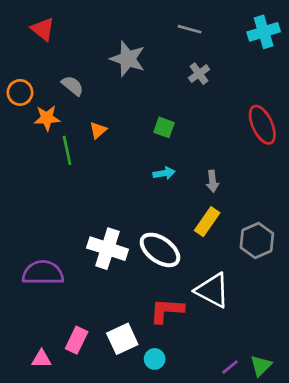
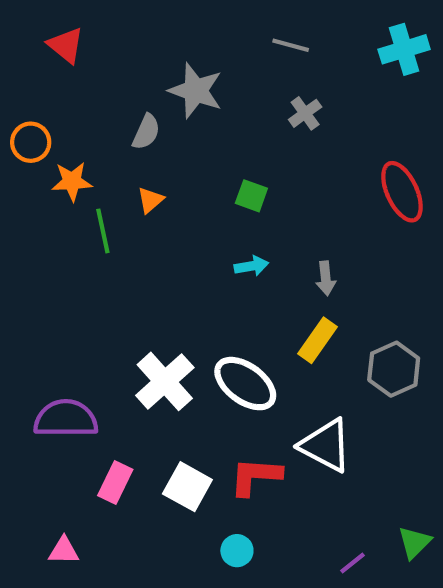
gray semicircle: (72, 86) -> (146, 132), moved, turned 75
white cross: (107, 249) -> (165, 381), turned 30
white square: (122, 339) -> (187, 487), moved, turned -36
pink rectangle: (77, 340) -> (115, 483), moved
green triangle: (261, 366) -> (414, 542), moved

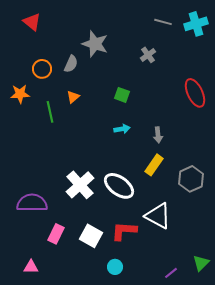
gray line: (291, 45) -> (163, 22), moved
orange circle: (31, 142) -> (42, 69), moved
orange star: (72, 181) -> (20, 94), moved

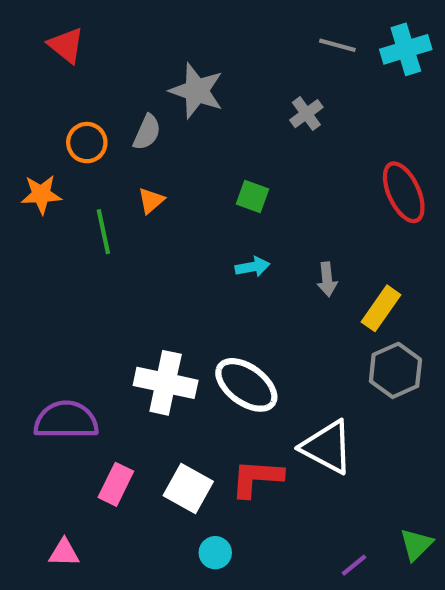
yellow rectangle: (154, 165) -> (381, 308), moved
white cross: (80, 185) -> (166, 383), turned -36
cyan circle: (115, 267) -> (215, 553), moved

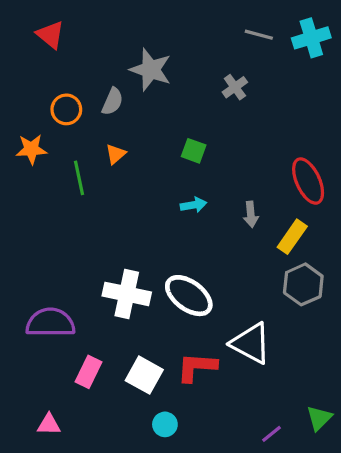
red ellipse: (404, 192) -> (308, 181), moved

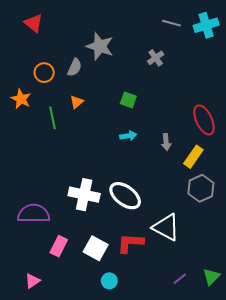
orange star: (31, 149) -> (21, 99), turned 30
pink triangle: (49, 424) -> (33, 281), turned -35
purple line: (272, 434) -> (180, 279), moved

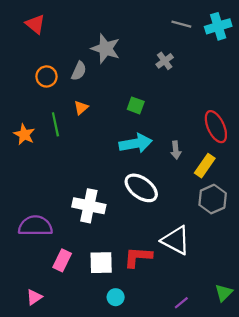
orange star: (21, 99) -> (24, 134), moved
cyan arrow: (128, 136) -> (136, 143), size x1.8
white ellipse: (125, 196) -> (141, 188), moved
white square: (96, 248) -> (101, 263), turned -30
purple line: (180, 279) -> (181, 303), moved

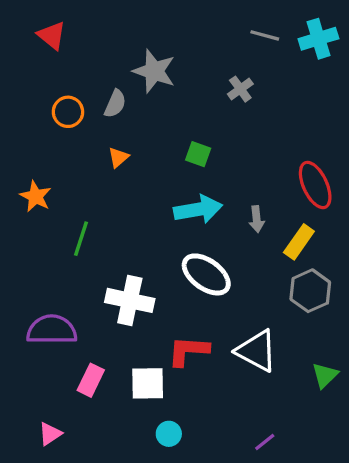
green line: (55, 124) -> (81, 239), moved, turned 30
red L-shape: (138, 257) -> (188, 351), moved
green triangle: (224, 293) -> (325, 375), moved

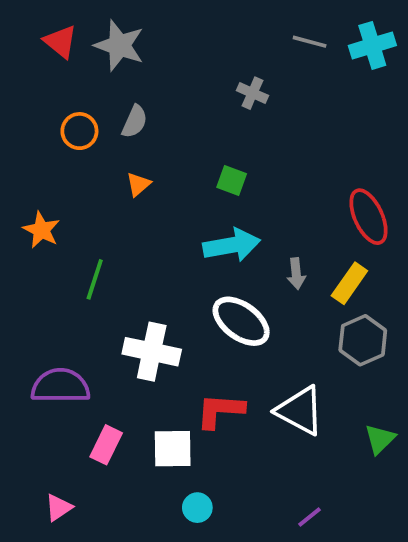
gray star: (154, 71) -> (119, 45), moved
gray cross: (240, 89) -> (252, 93), moved, turned -30
gray arrow: (257, 219) -> (296, 274), moved

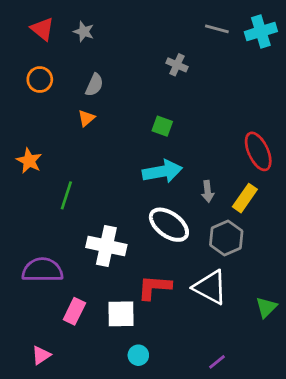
gray star: (119, 45) -> (84, 32), size x0.6
orange circle: (79, 131) -> (40, 79), moved
orange triangle: (138, 184) -> (86, 118), moved
gray hexagon: (363, 340) -> (226, 238), moved

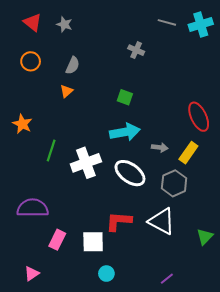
gray arrow: (208, 191) -> (160, 147), turned -77
white cross: (106, 246) -> (86, 163), moved, turned -32

